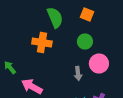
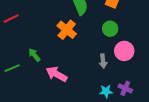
orange cross: (42, 42) -> (67, 30), turned 30

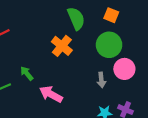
green circle: (110, 29) -> (109, 45), size x1.5

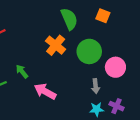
green circle: (109, 45) -> (89, 51), moved
gray arrow: (101, 80) -> (96, 86), moved

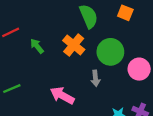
green arrow: (22, 71) -> (37, 46), moved
gray arrow: (96, 86) -> (95, 78), moved

